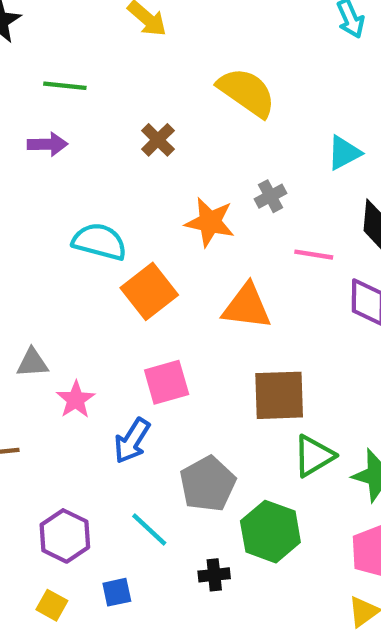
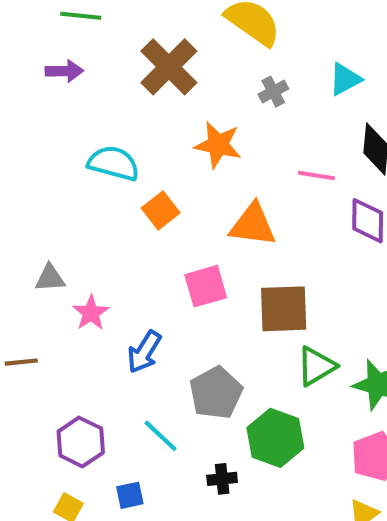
brown cross: (158, 140) -> (169, 67), size x1.8
gray cross: (270, 196) -> (273, 92), moved
orange square: (149, 291) -> (161, 210), size x0.7
pink square: (167, 382) -> (206, 286), moved

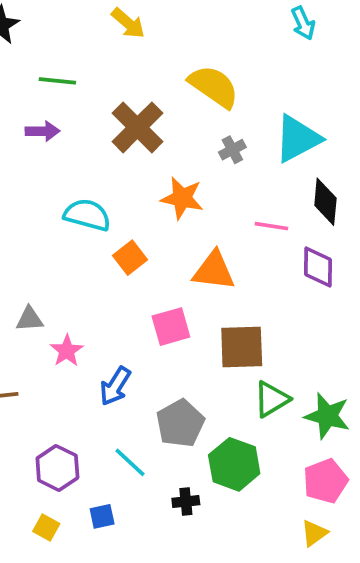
cyan triangle: (345, 79) -> (298, 139), size x1.6

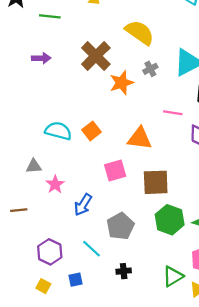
green line: (57, 81) -> (50, 16), moved
orange star: (182, 198) -> (121, 83), moved, turned -30
cyan semicircle: (87, 215) -> (58, 131), moved
green triangle: (271, 399) -> (173, 276), moved
green hexagon: (234, 464) -> (170, 220), moved

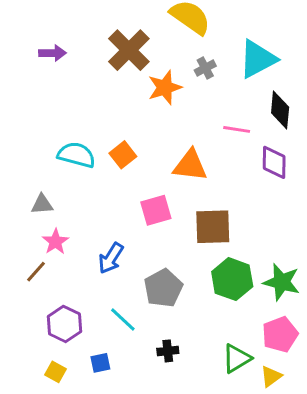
pink star: (55, 184) -> (56, 242), moved
brown line: (19, 210) -> (36, 272), moved, turned -42

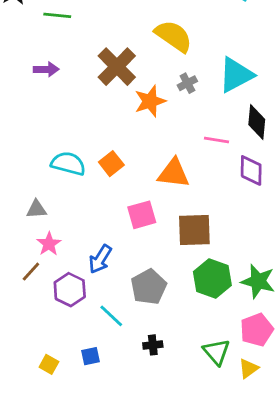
purple hexagon: (64, 324) -> (70, 290), moved
green triangle: (237, 358) -> (217, 352), turned -40

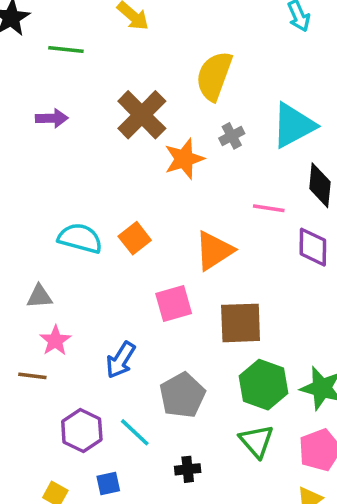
yellow semicircle: (174, 36) -> (214, 76), turned -105
orange triangle: (174, 173) -> (214, 251), turned -40
brown line: (31, 272) -> (32, 376), turned 55
purple hexagon: (70, 290) -> (82, 431), moved
green triangle: (217, 352) -> (256, 441), moved

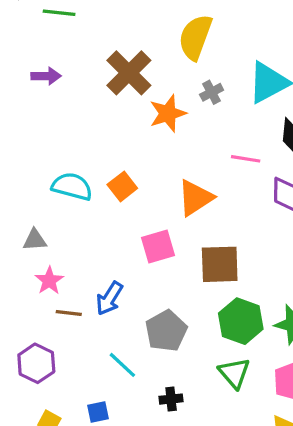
brown line: (32, 376) -> (69, 313), moved
purple hexagon: (82, 431) -> (36, 363), moved

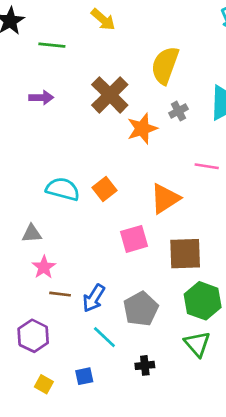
blue arrow: (109, 298) -> (94, 298), moved

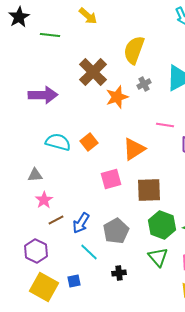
purple arrow: (41, 98) -> (43, 95), moved, size x1.6
brown line: (60, 294) -> (56, 220), turned -35
yellow square: (44, 384) -> (44, 287), size x2.0

